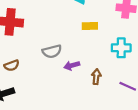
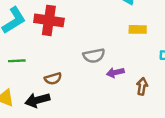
brown semicircle: (12, 65) -> (53, 79), moved

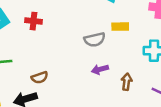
red cross: (49, 20) -> (33, 21), size x0.6
gray semicircle: (94, 56) -> (95, 40), moved

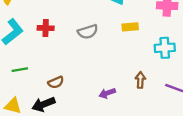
gray semicircle: (95, 40) -> (88, 32), moved
purple arrow: (100, 69) -> (107, 93), moved

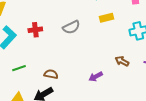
brown arrow: (140, 80) -> (122, 61), turned -56
brown semicircle: (56, 82) -> (51, 74), turned -136

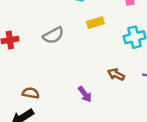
purple arrow: (96, 77) -> (85, 94), turned -96

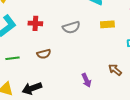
brown semicircle: (31, 93) -> (44, 54), moved, turned 144

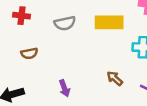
yellow rectangle: (107, 24) -> (109, 22), size x1.6
purple arrow: (86, 80) -> (64, 88), moved

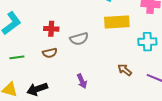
red cross: (21, 16) -> (51, 29), moved
gray semicircle: (65, 23) -> (79, 39), moved

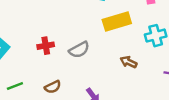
brown semicircle: (50, 53) -> (53, 87), moved
brown arrow: (125, 70) -> (129, 62), moved

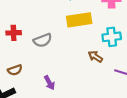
brown arrow: (129, 62) -> (95, 57), moved

